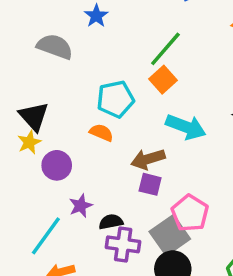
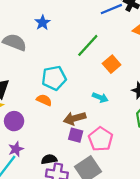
orange square: (163, 80) -> (112, 64), moved
cyan arrow: (186, 127) -> (100, 98), size x0.6
purple star: (81, 206) -> (16, 149), moved
pink pentagon: (190, 213) -> (101, 139), moved

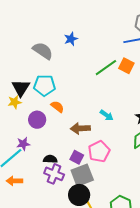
orange square: (112, 64) -> (126, 66), moved, turned -35
cyan pentagon: (54, 78) -> (44, 85), moved
purple circle: (14, 121) -> (37, 120), moved
purple square: (76, 135) -> (77, 157), moved

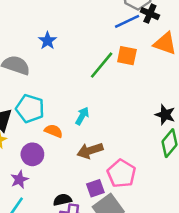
cyan pentagon: (44, 85) -> (30, 108), turned 30
cyan arrow: (107, 115) -> (82, 116), moved, turned -80
purple star: (23, 144) -> (19, 179), moved
purple square: (77, 157) -> (95, 188), turned -32

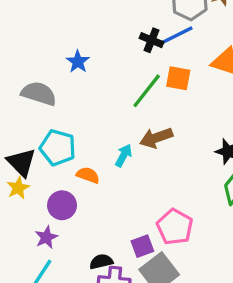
black cross: (150, 14) -> (152, 40), moved
brown arrow: (90, 151) -> (156, 138), moved

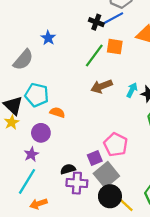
gray semicircle: (39, 94) -> (23, 60), turned 115
cyan arrow: (124, 155) -> (132, 90), moved

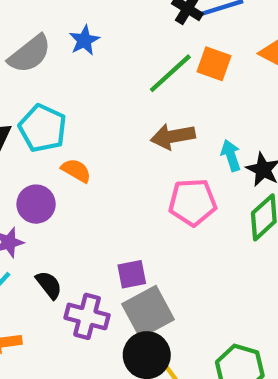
blue star: (48, 38) -> (84, 40), moved
cyan arrow: (132, 90) -> (231, 155), turned -56
pink pentagon: (116, 145) -> (193, 202), moved, turned 30
black semicircle: (68, 169) -> (49, 285), moved, turned 56

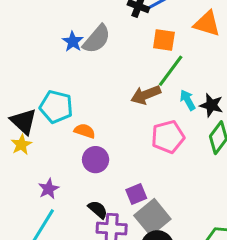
gray semicircle: (30, 54) -> (97, 39), moved
green line: (170, 73) -> (171, 71), moved
purple circle: (36, 204) -> (96, 160), moved
black semicircle: (49, 285) -> (98, 210), moved

